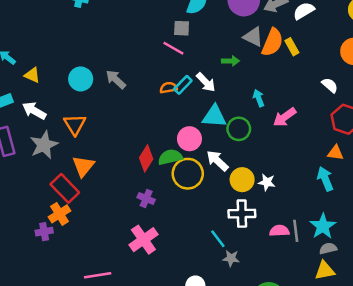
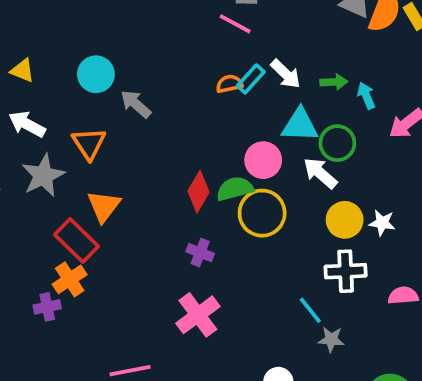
green arrow: (231, 61) -> (334, 82), moved
gray arrow: (116, 79) -> (136, 104), moved
white arrow: (217, 161) -> (320, 173), moved

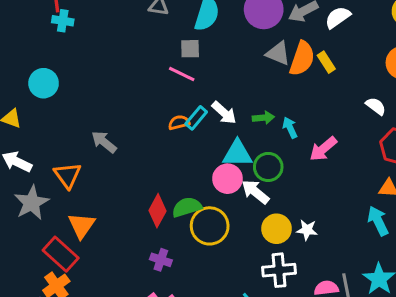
cyan circle: (96, 74) -> (44, 83), moved
pink circle: (263, 160) -> (227, 179), moved

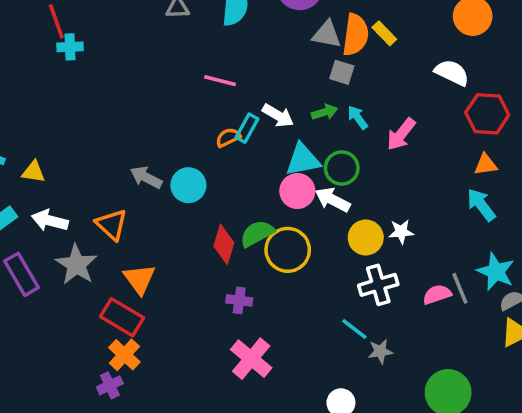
gray square: (190, 49) -> (342, 72), moved, turned 30
cyan circle: (44, 83) -> (188, 185), moved
white semicircle: (376, 106) -> (452, 73), size x1.4

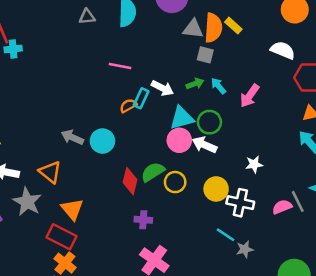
yellow circle: (366, 237) -> (216, 189), moved
yellow circle: (288, 250) -> (175, 182), size x0.7
white cross: (378, 285) -> (240, 203), turned 32

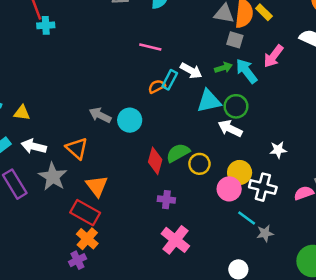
cyan arrow: (218, 86) -> (246, 71), size x1.5
pink arrow: (250, 96) -> (273, 56), moved
pink circle: (179, 140) -> (229, 189), moved

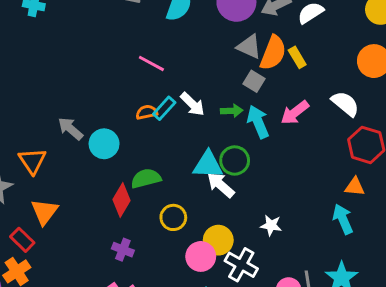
cyan triangle: (209, 101) -> (208, 165), moved
green semicircle: (178, 153) -> (146, 178), moved
red rectangle: (85, 213) -> (22, 240), size x0.7

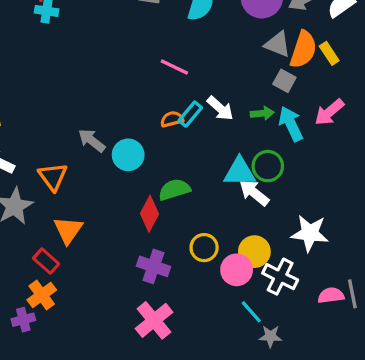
yellow circle: (173, 217) -> (204, 248), moved
white star: (271, 225) -> (310, 233), size x1.6
purple cross: (123, 250) -> (153, 266), size x1.4

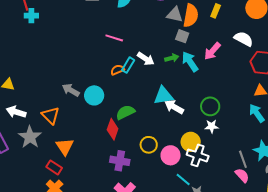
yellow rectangle: (329, 53) -> (216, 11), moved, turned 64
green circle: (268, 166) -> (210, 106), moved
white star: (310, 233) -> (212, 126), size x0.6
yellow circle: (254, 252) -> (191, 142), moved
pink semicircle: (331, 295) -> (242, 175), moved, turned 63

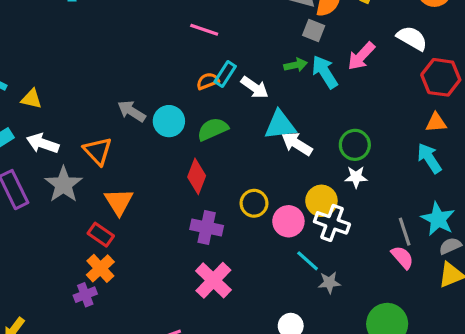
white arrow: (146, 59) -> (255, 87), moved
green semicircle: (125, 112) -> (213, 129), moved

